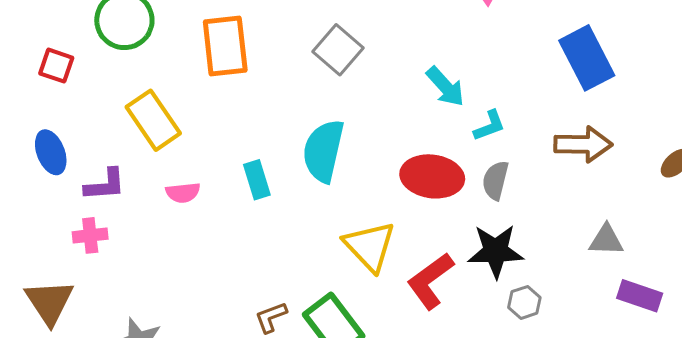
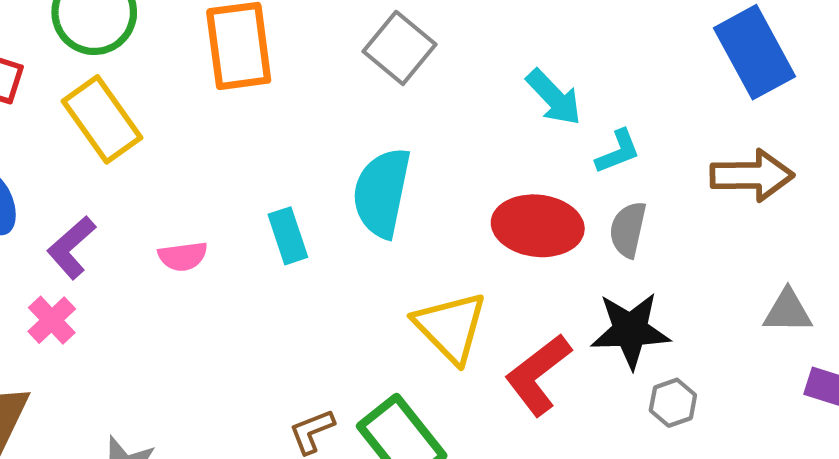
yellow rectangle: (153, 120) -> (102, 119), moved
purple L-shape: (105, 185) -> (71, 247), turned 144
pink cross: (90, 235) -> (52, 320), turned -36

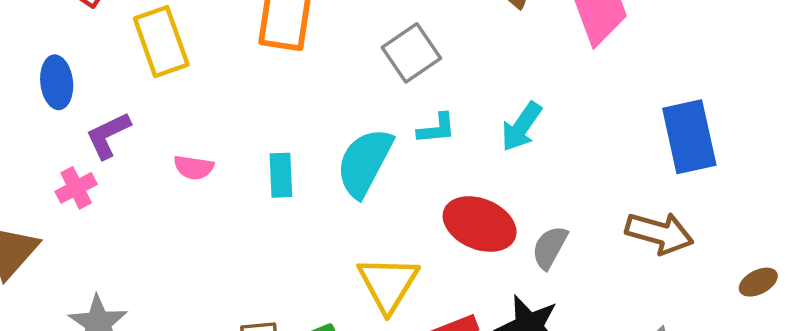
cyan arrow: (554, 97) -> (521, 127), turned 62
cyan L-shape: (618, 152) -> (437, 129), moved

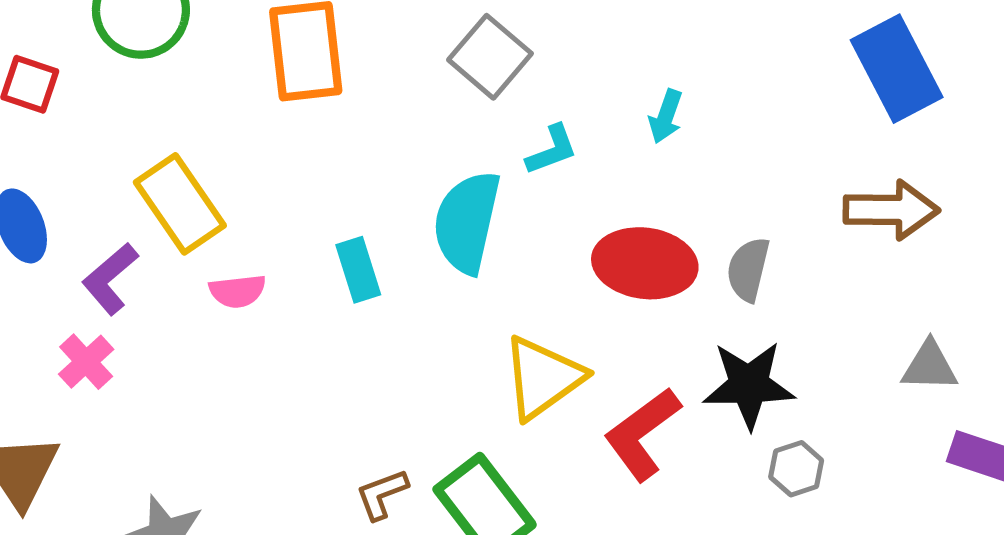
yellow rectangle: (161, 42) -> (180, 204), moved
cyan arrow: (521, 127) -> (666, 116), size x0.7
yellow triangle: (388, 284) -> (543, 378), turned 38

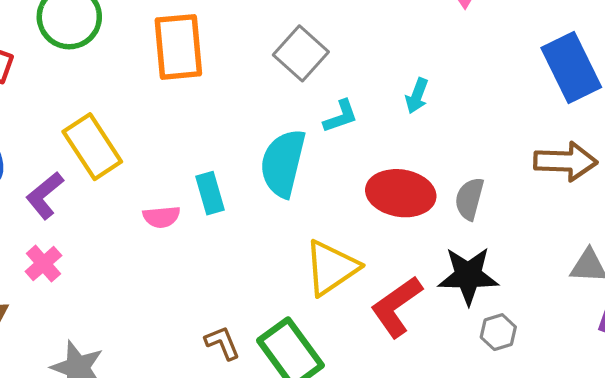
pink semicircle: (237, 291) -> (161, 217), moved
pink cross: (86, 362) -> (43, 264), moved
brown L-shape: (382, 494) -> (222, 343), turned 87

